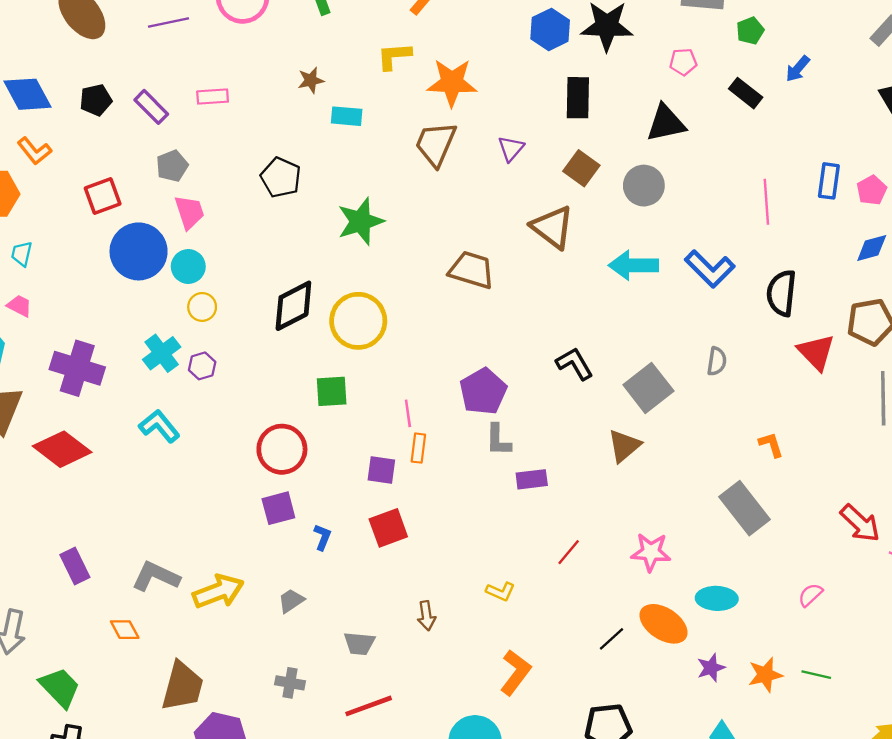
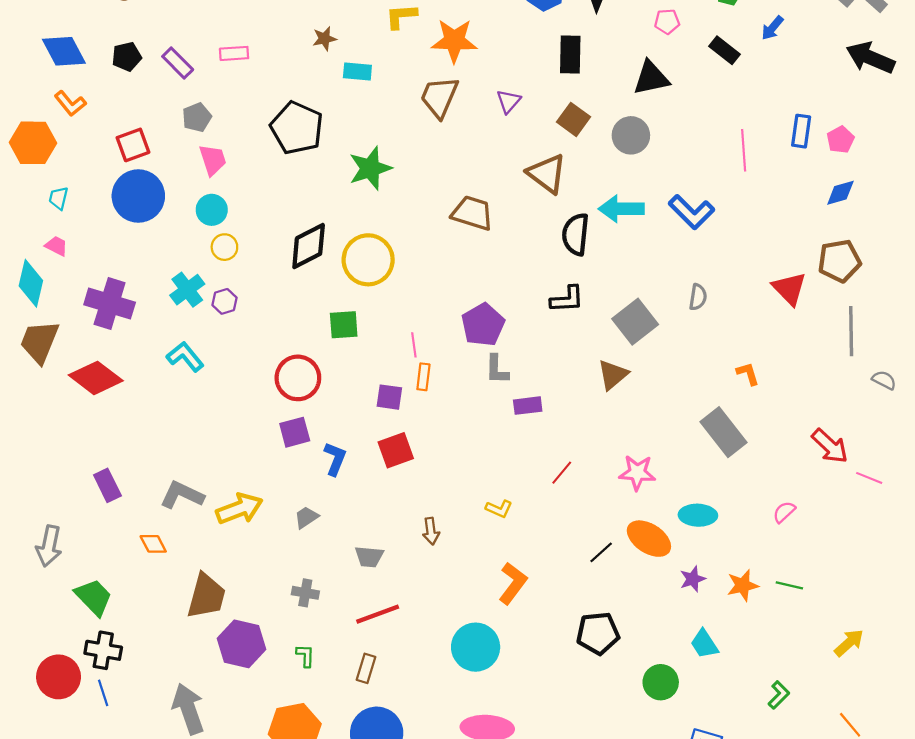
black pentagon: (281, 177) -> (297, 128), size x1.4
blue circle: (139, 251) -> (138, 196), moved
black semicircle: (781, 293) -> (576, 234), moved
black L-shape: (574, 364) -> (567, 299), turned 117
blue L-shape: (322, 537) -> (335, 459), size x1.4

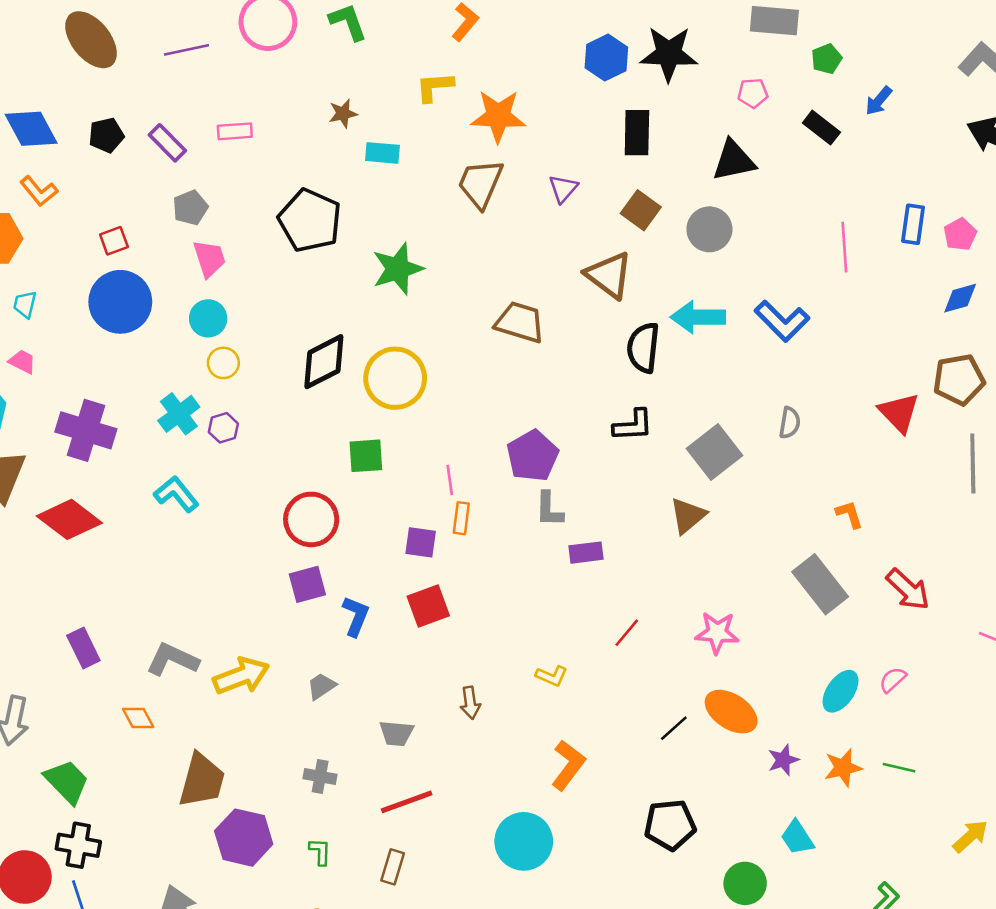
red square: (133, 145) -> (114, 241), size x0.7
red arrow: (830, 446) -> (908, 589), moved
cyan ellipse: (698, 515) -> (841, 691), moved, turned -57

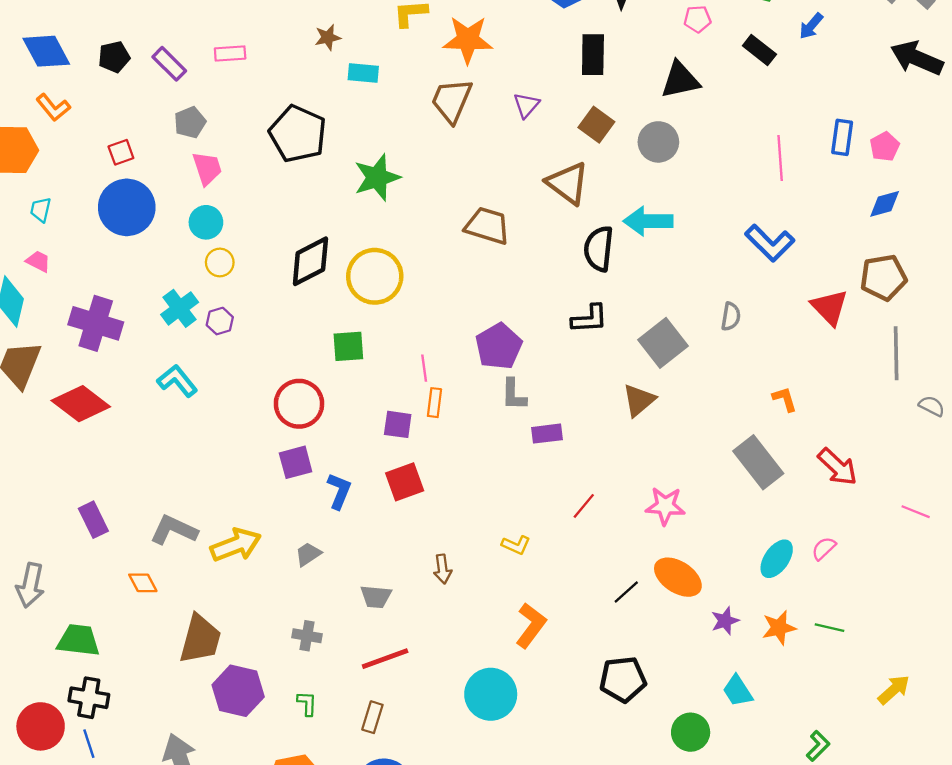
blue L-shape: (782, 321) -> (770, 243), moved
green trapezoid: (67, 782) -> (78, 640), turned -39

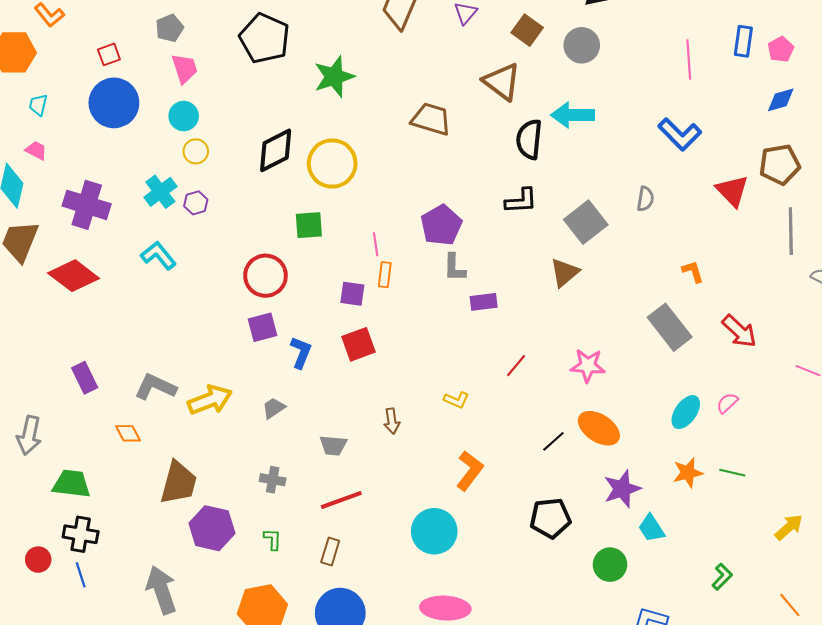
purple star: (725, 621) -> (622, 489), moved, size x1.5
red circle: (41, 726) -> (38, 560), size x0.6

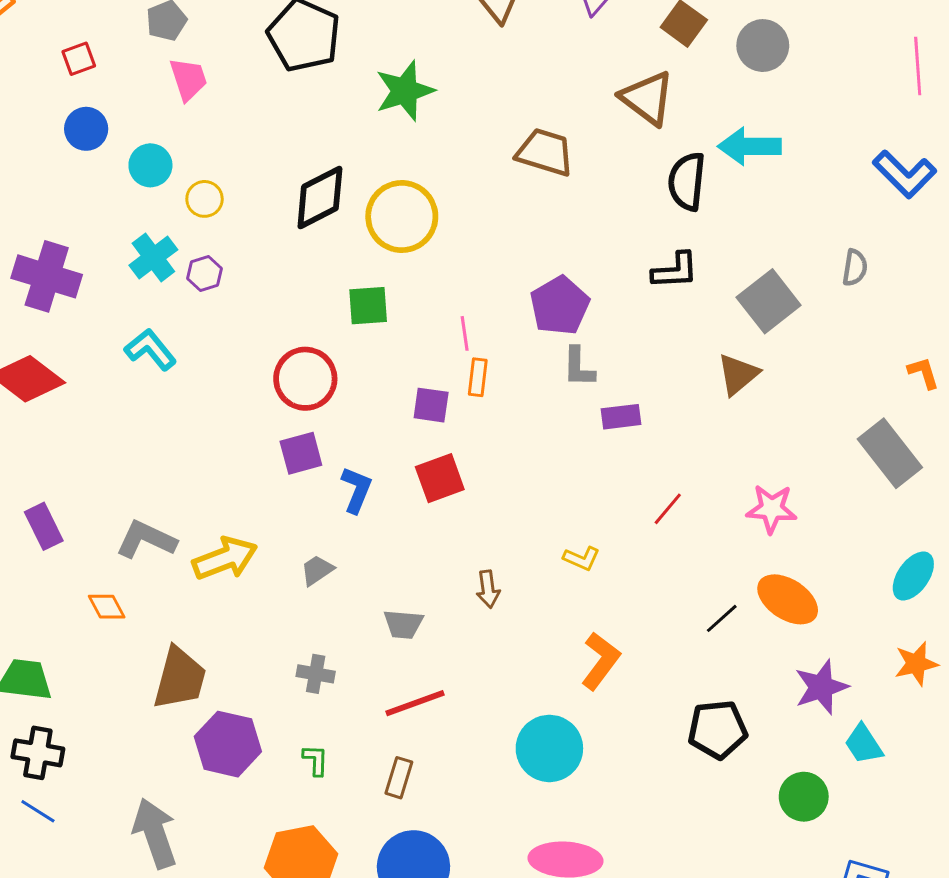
blue circle: (114, 103) -> (86, 129), size x0.6
cyan circle: (184, 116) -> (150, 165), moved
blue line: (81, 575) -> (38, 811), turned -40

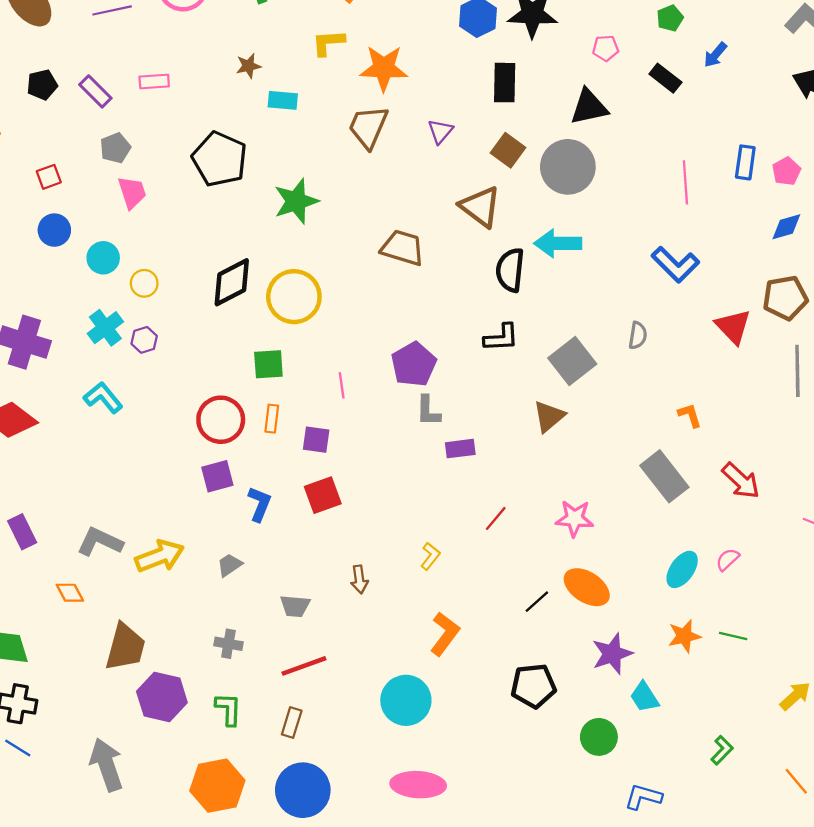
gray circle: (763, 46) -> (568, 167), size x1.4
orange rectangle: (478, 377) -> (272, 419), moved
yellow L-shape: (582, 558) -> (430, 556), turned -76
green L-shape: (316, 760) -> (228, 709), size x1.4

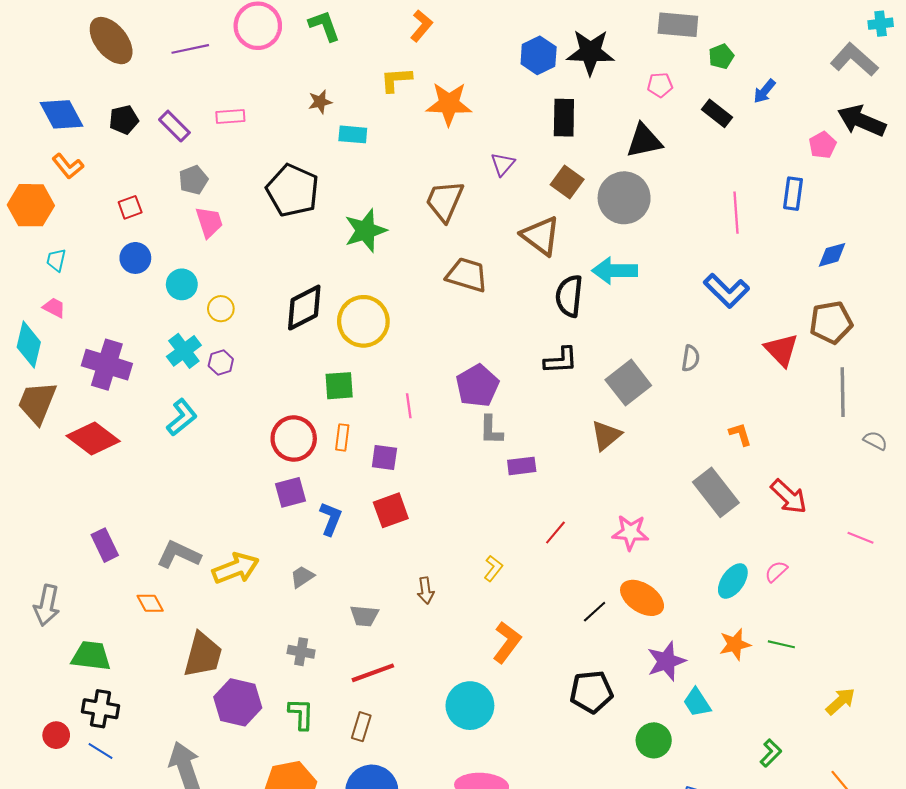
brown trapezoid: (368, 127) -> (445, 201), moved
pink pentagon: (786, 171) -> (823, 145), moved
cyan L-shape: (103, 398) -> (182, 417), turned 90

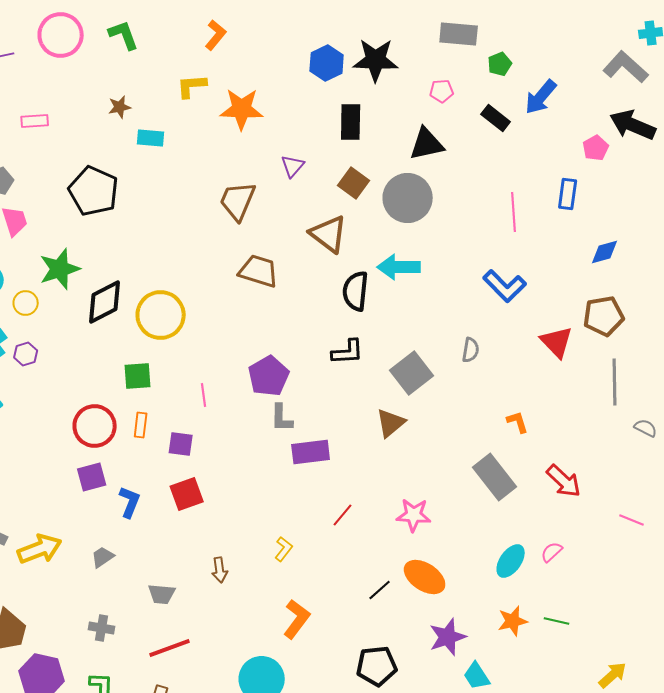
blue arrow: (764, 91) -> (541, 97), size x1.5
green star: (365, 231) -> (60, 269), moved
purple rectangle: (522, 466) -> (311, 452), size x1.4

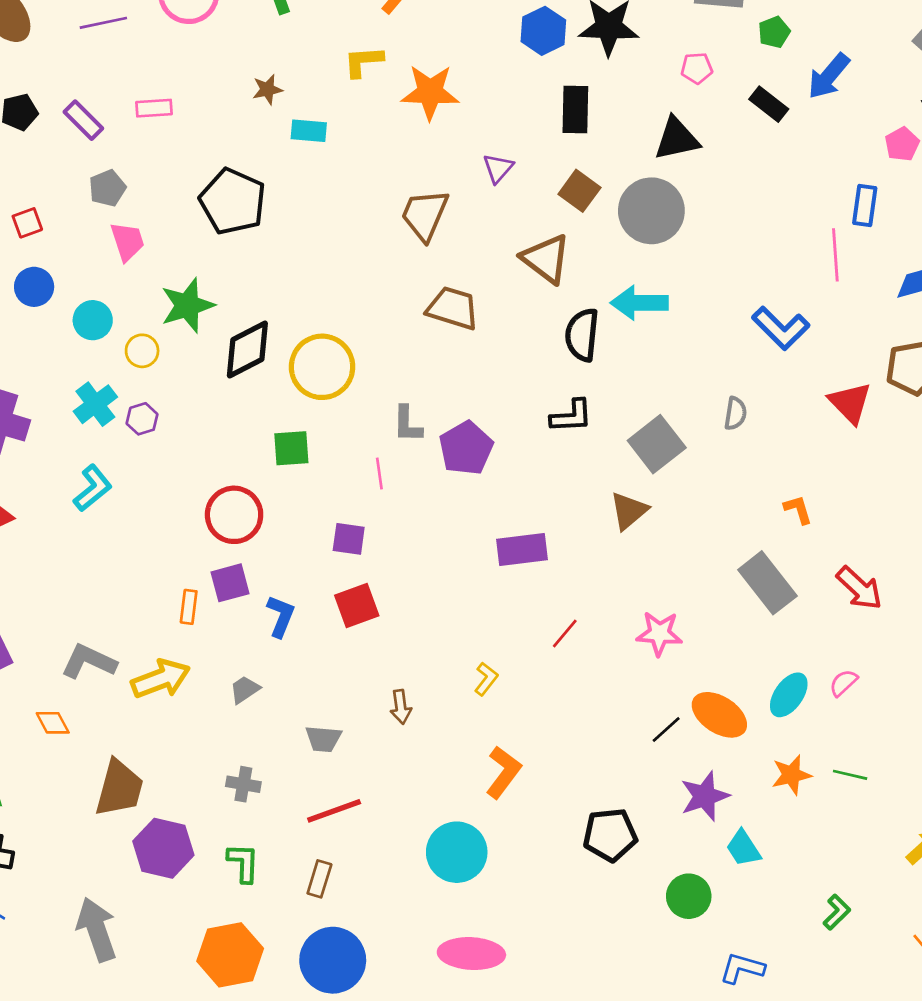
pink line: (514, 212) -> (835, 255), moved
gray L-shape: (282, 418) -> (407, 424), moved
orange rectangle: (141, 425) -> (189, 607), moved
orange ellipse: (425, 577) -> (719, 715), moved
black line: (380, 590) -> (666, 730), moved

